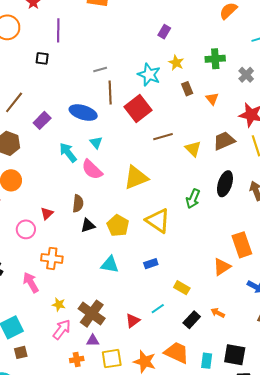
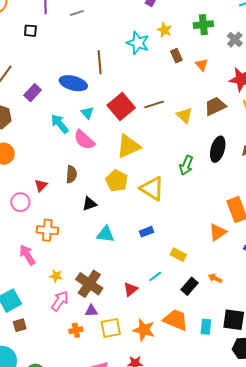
gray line: (100, 70) -> (77, 13), moved
red square: (138, 109) -> (121, 107), moved
black triangle: (88, 226) -> (89, 204), moved
yellow pentagon: (118, 226) -> (117, 181), moved

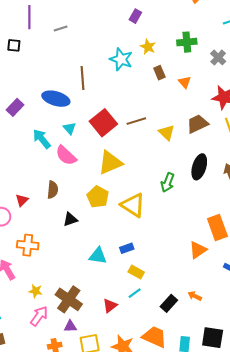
cyan triangle: (106, 234) -> (98, 256), moved
yellow rectangle: (178, 255) -> (136, 272), moved

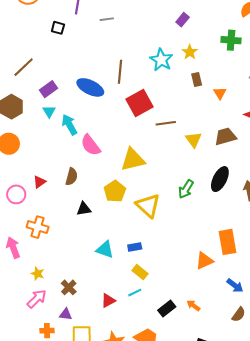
green cross: (187, 42) -> (231, 40), moved
red square: (103, 123) -> (139, 103), moved
cyan triangle: (69, 128) -> (49, 111), moved
brown cross: (69, 299) -> (69, 287), size x0.6

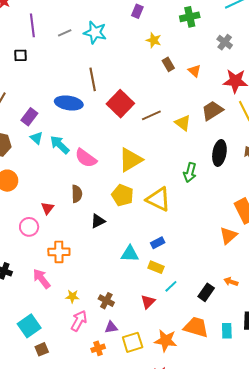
cyan star: (161, 60) -> (95, 33), moved
yellow rectangle: (140, 272) -> (156, 267), moved

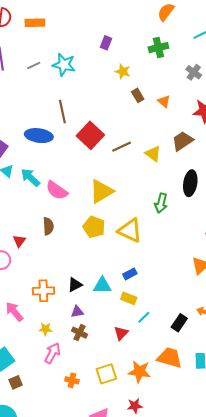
black triangle: (98, 221) -> (75, 285), moved
orange cross: (59, 252) -> (43, 291), moved
purple triangle: (111, 327) -> (77, 312), moved
orange cross: (98, 348) -> (72, 380), turned 32

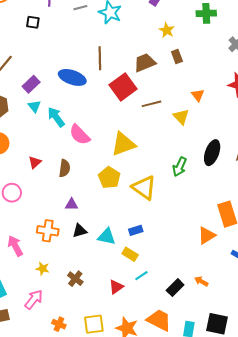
orange triangle: (164, 101) -> (198, 95), moved
brown trapezoid: (182, 141) -> (145, 63), moved
red triangle: (19, 241) -> (35, 162), moved
purple triangle: (77, 312) -> (71, 204), moved
pink arrow: (52, 353) -> (34, 299), moved

